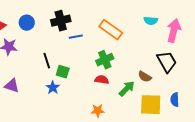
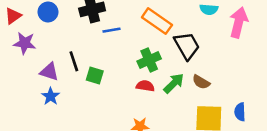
black trapezoid: (167, 62) -> (187, 46), moved
purple triangle: (12, 86) -> (49, 72), moved
blue star: (53, 88) -> (51, 96), moved
green arrow: (127, 89) -> (174, 83), moved

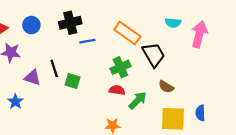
green arrow: (174, 83) -> (138, 100), moved
blue star: (51, 96) -> (15, 102), moved

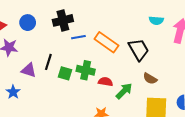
orange rectangle: (127, 33) -> (106, 42), moved
green cross: (120, 67) -> (86, 70), moved, turned 36
black line: (54, 68) -> (48, 62), turned 35

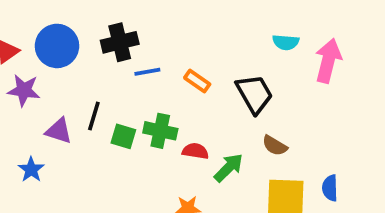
blue circle: (28, 23) -> (57, 46), size x1.5
orange rectangle: (106, 42) -> (197, 81), size x0.6

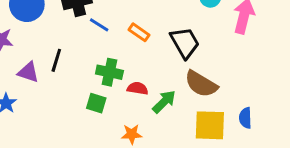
blue line: (147, 72) -> (99, 25), turned 42
green square: (123, 136) -> (96, 103), moved
brown semicircle: (275, 146) -> (201, 84), size x1.6

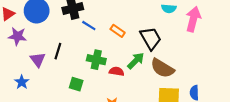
purple triangle: (28, 72) -> (38, 60), turned 35
green arrow: (164, 102) -> (136, 61), moved
green square: (96, 103) -> (76, 84), moved

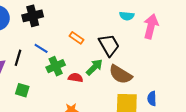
blue line: (89, 26) -> (41, 48), moved
green cross: (96, 60) -> (56, 66), turned -36
green square: (76, 84) -> (22, 90), moved

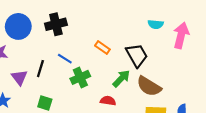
red semicircle: (76, 78) -> (108, 101), moved

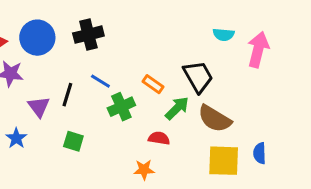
orange rectangle: (102, 48) -> (153, 84), moved

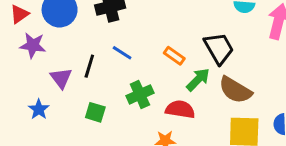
green cross: (121, 107) -> (140, 94), moved
red semicircle: (159, 138) -> (180, 109), size x1.4

